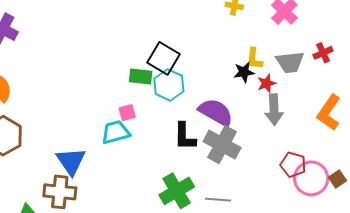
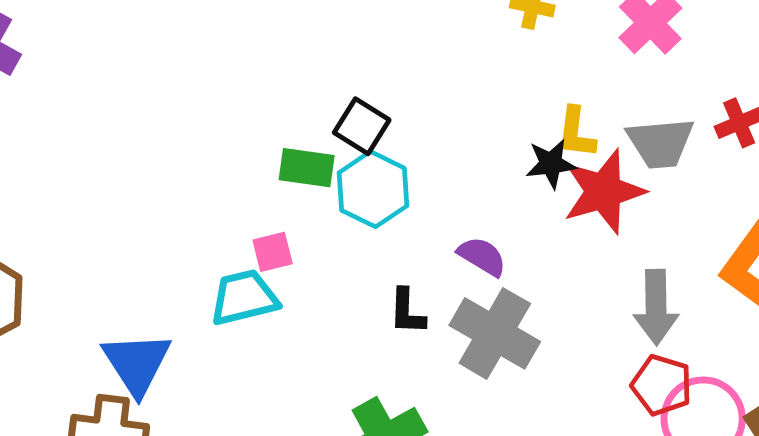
black square: (163, 58) -> (362, 126), size x0.7
red star: (267, 83) -> (604, 192), size x1.8
gray arrow: (274, 110) -> (656, 307), moved
purple semicircle: (216, 112) -> (482, 256), size x0.6
black L-shape: (185, 136) -> (407, 312), size x0.7

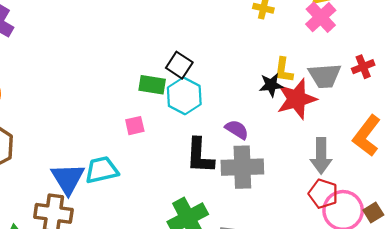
cyan trapezoid: (244, 298) -> (102, 170), moved
black L-shape: (407, 312) -> (200, 156), size x1.6
gray cross: (495, 333) -> (242, 167), turned -33

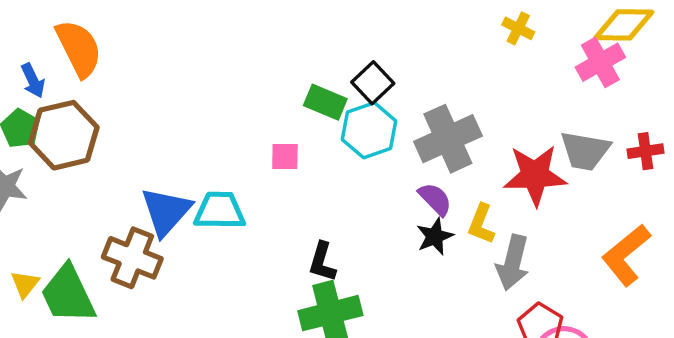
yellow L-shape: (284, 70) -> (481, 224), moved
black star: (271, 85) -> (435, 236), moved, turned -30
black L-shape: (200, 156) -> (322, 262), moved, size x0.7
gray arrow: (321, 156) -> (513, 263), moved
gray cross: (242, 167) -> (448, 139), moved, turned -36

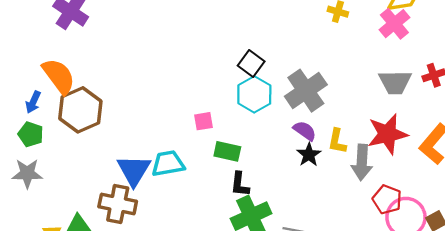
blue arrow: (33, 81) -> (33, 102), turned 60
green rectangle: (325, 102) -> (227, 151), moved
brown hexagon: (64, 135) -> (80, 110), moved
red star: (535, 175) -> (387, 134), moved

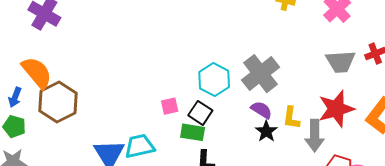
black square: (251, 64) -> (200, 113), moved

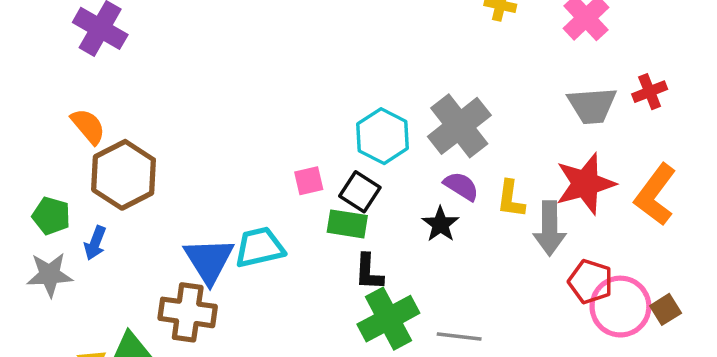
orange semicircle: (37, 73) -> (88, 126), size x0.7
blue arrow: (15, 97) -> (95, 243), moved
black star: (266, 131) -> (440, 224), moved

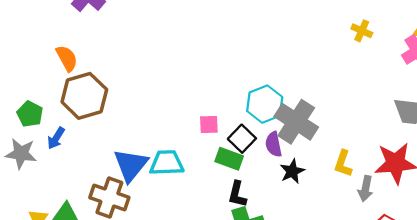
gray cross: (459, 126) -> (296, 122), moved, turned -30
purple semicircle: (461, 186) -> (274, 144), moved, turned -145
gray arrow: (550, 228) -> (365, 189), size x0.7

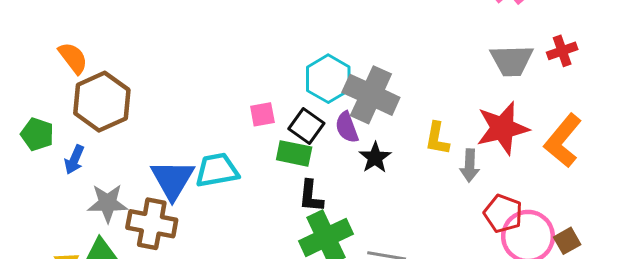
gray star: (21, 154) -> (108, 203), moved

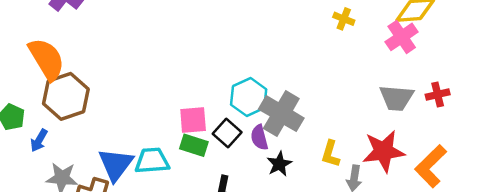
orange semicircle: (73, 58) -> (47, 59), size x1.6
pink square: (262, 114) -> (193, 120), size x1.4
green rectangle: (294, 153) -> (194, 145), moved

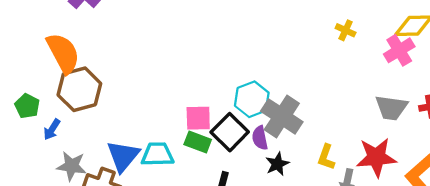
black square: (227, 133) -> (230, 132), size x1.4

